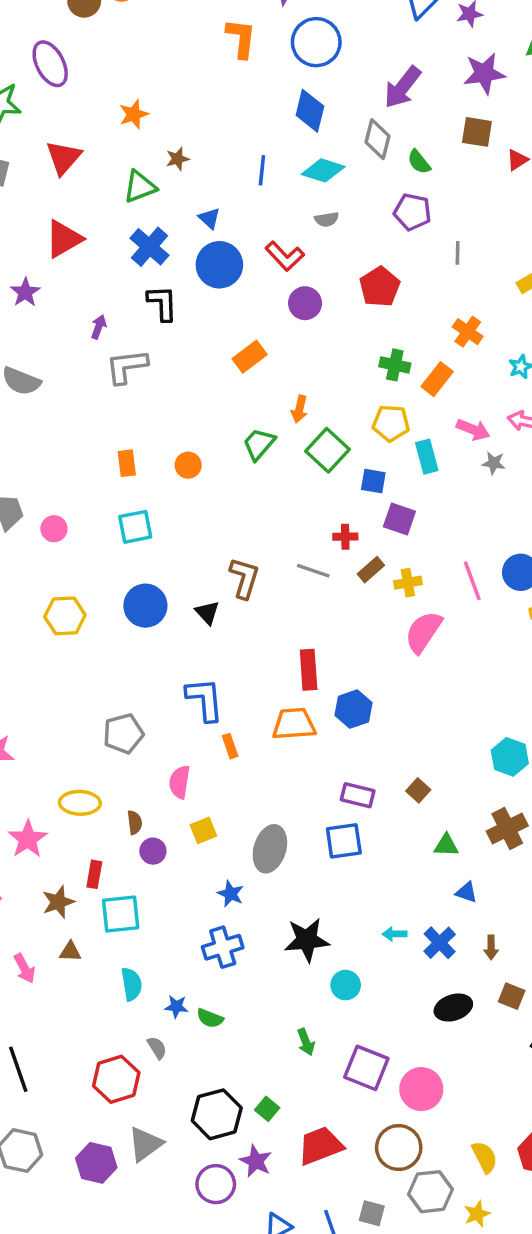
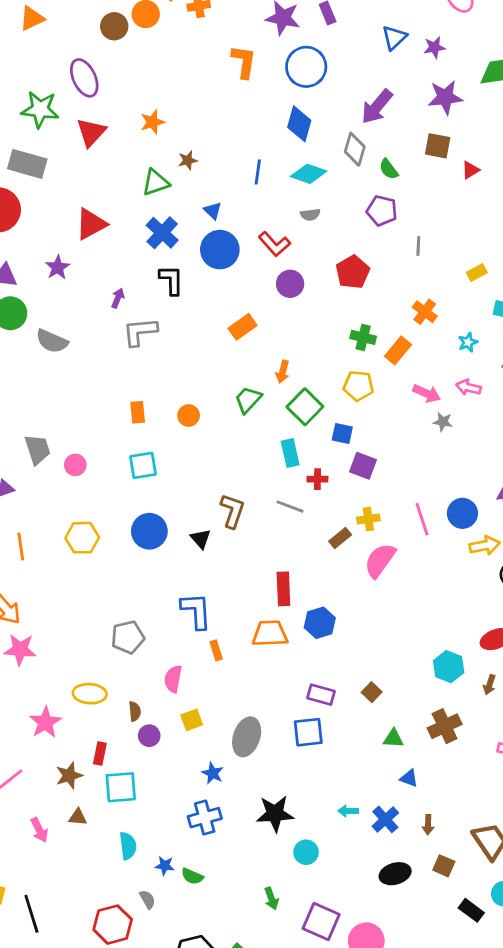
red triangle: (64, 157) -> (91, 132), moved
cyan rectangle: (427, 457) -> (290, 453), moved
brown rectangle: (371, 570) -> (340, 538), moved

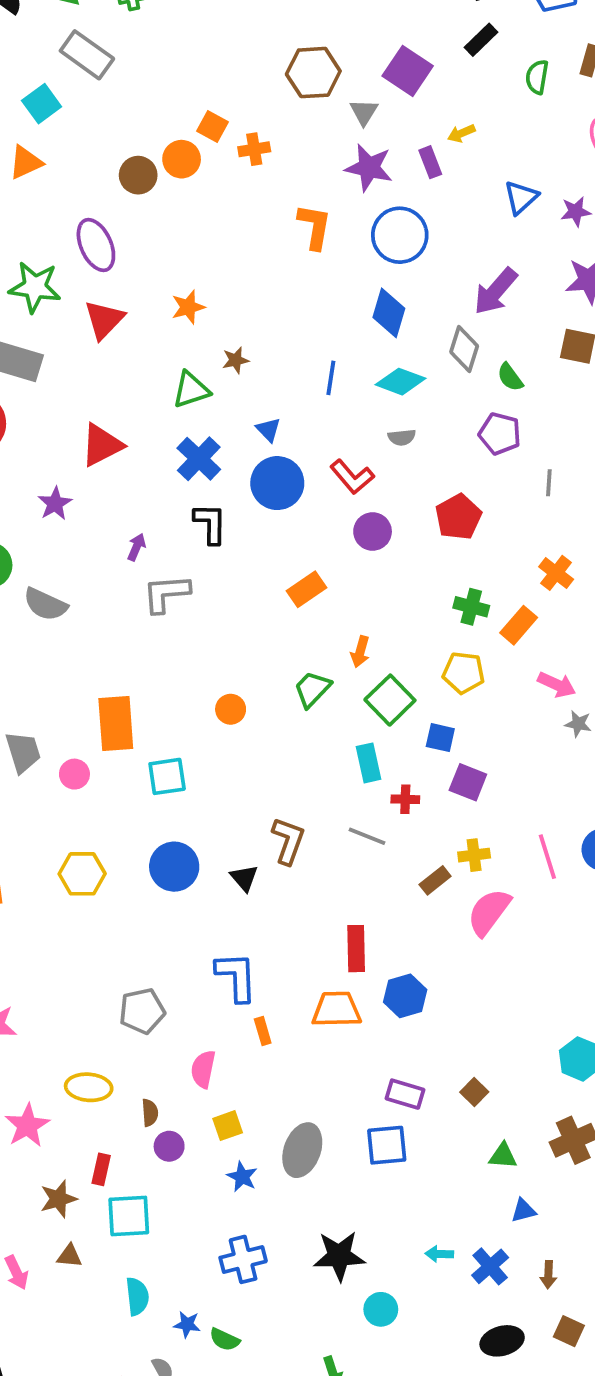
orange rectangle: (138, 412) -> (116, 724), moved, size x1.8
blue star: (213, 773) -> (242, 1177), moved
blue triangle: (409, 778) -> (523, 1211), turned -36

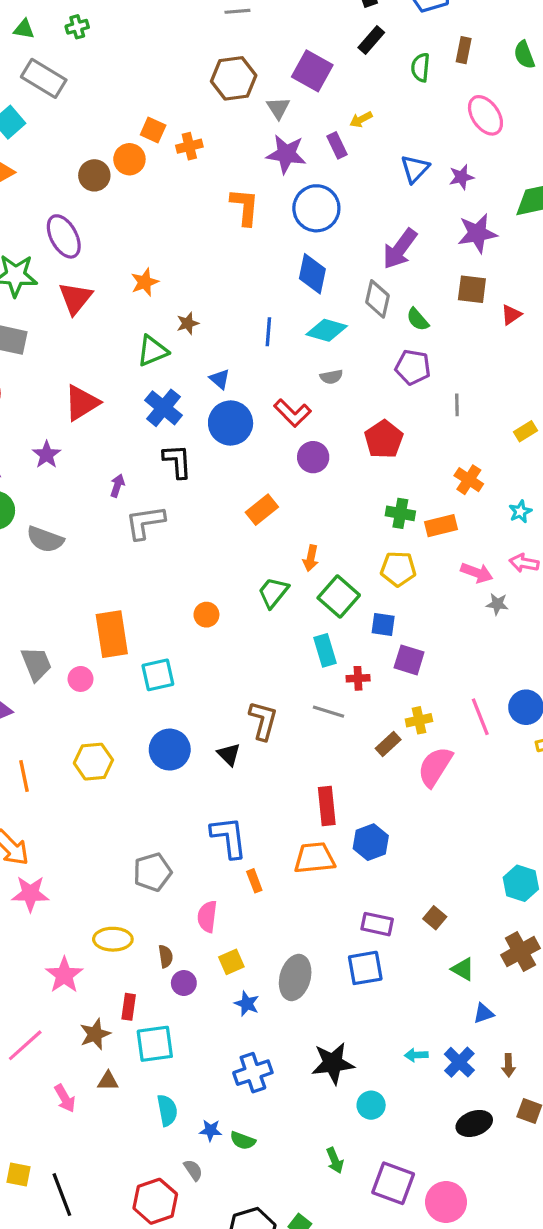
orange rectangle: (519, 625) -> (441, 526), turned 40
green triangle: (503, 1156) -> (463, 969), turned 30

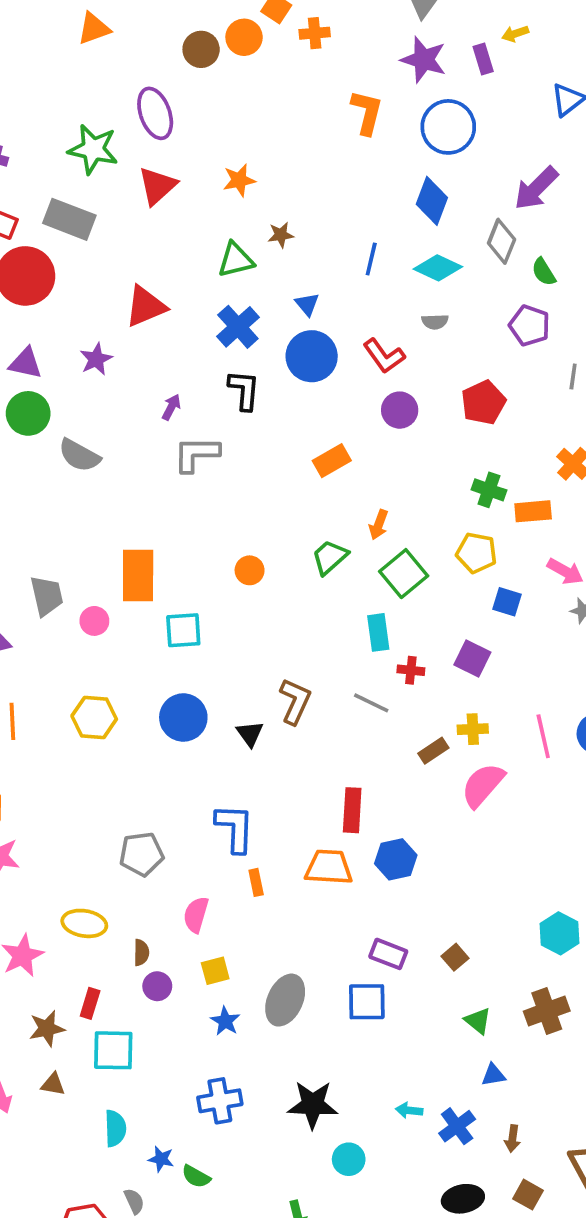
blue square: (383, 625) -> (507, 602), moved

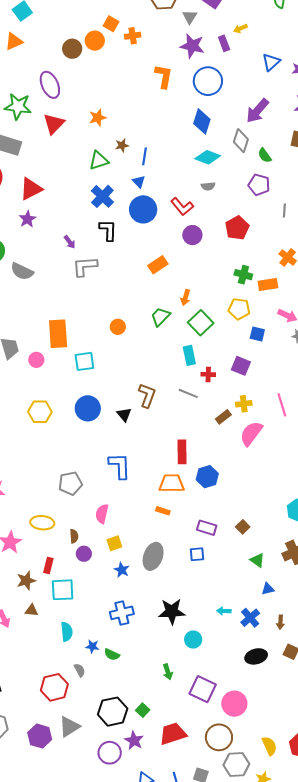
blue line: (371, 259) -> (145, 156), moved
red triangle: (146, 306) -> (31, 189), moved
purple arrow: (171, 407) -> (70, 242), turned 120
orange rectangle: (256, 882) -> (163, 511), moved, turned -56
blue square: (367, 1002) -> (197, 554), size x0.7

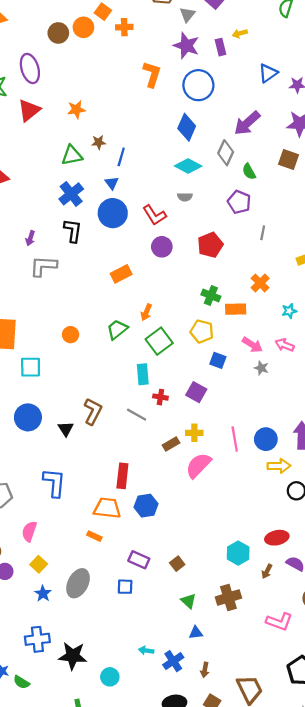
purple arrow: (70, 242) -> (30, 238), turned 48
yellow square: (114, 543) -> (39, 564), turned -35
black star: (172, 612) -> (73, 656), moved

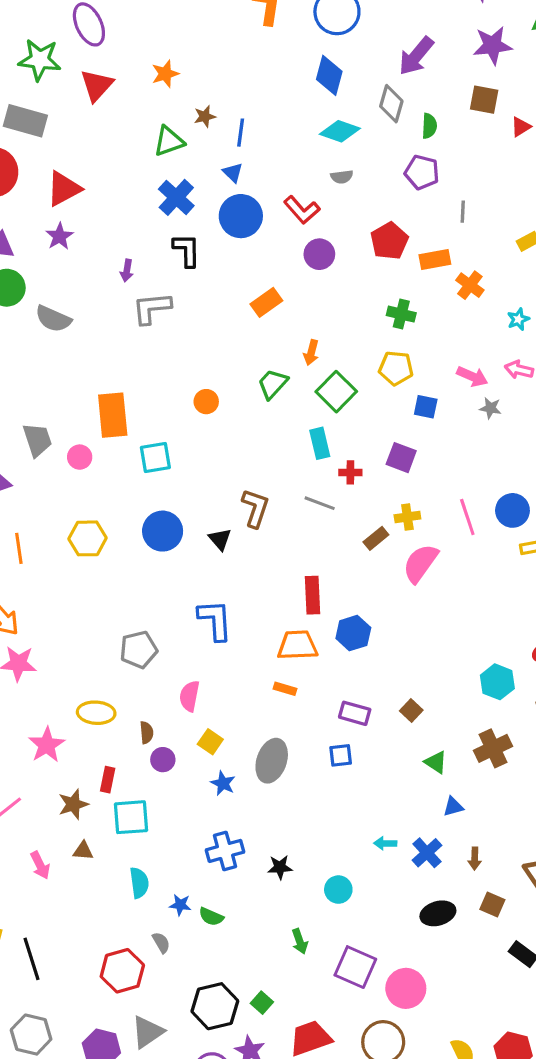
green semicircle: (249, 172) -> (429, 126), turned -140
orange rectangle: (236, 309) -> (435, 259), moved
black star: (73, 656) -> (280, 867), size x0.6

